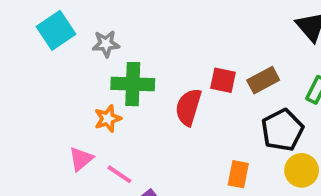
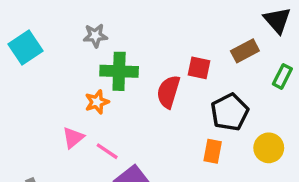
cyan square: (56, 30) -> (26, 47), moved
brown rectangle: (263, 80) -> (245, 51), moved
black pentagon: (282, 130) -> (230, 112), moved

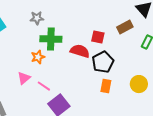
red semicircle: (168, 92) -> (80, 51), turned 90
black pentagon: (230, 112) -> (103, 62), moved

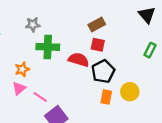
brown rectangle: (125, 27) -> (97, 25), moved
orange star: (38, 57) -> (22, 69), moved
yellow circle: (139, 84) -> (130, 92), moved

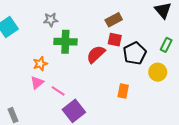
red semicircle: (79, 60) -> (96, 54), turned -60
black pentagon: (103, 71) -> (135, 53), moved
yellow circle: (130, 92) -> (158, 72), moved

